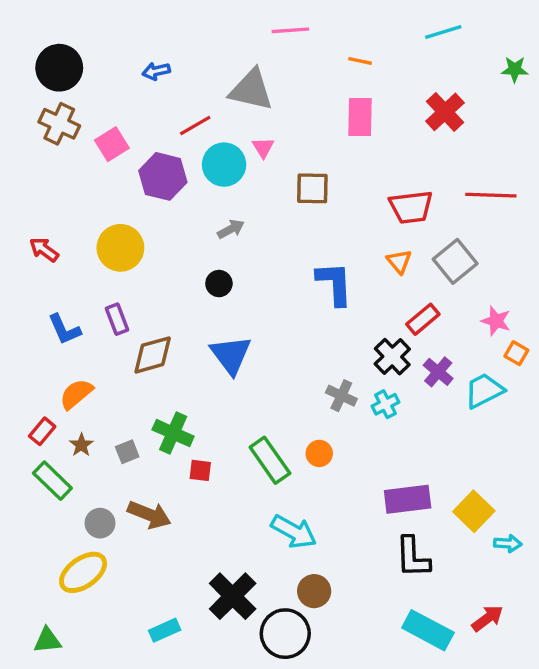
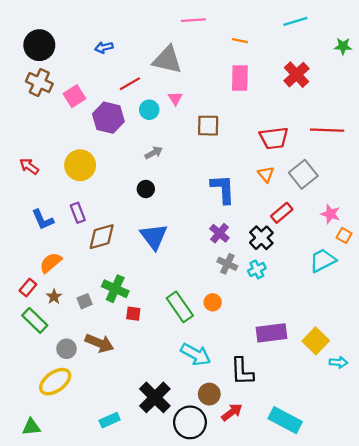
cyan circle: (224, 165) -> (149, 110), size x0.7
purple cross: (438, 372) -> (219, 233), moved
black L-shape: (413, 557) -> (242, 371), moved
red arrow: (487, 618) -> (232, 412), moved

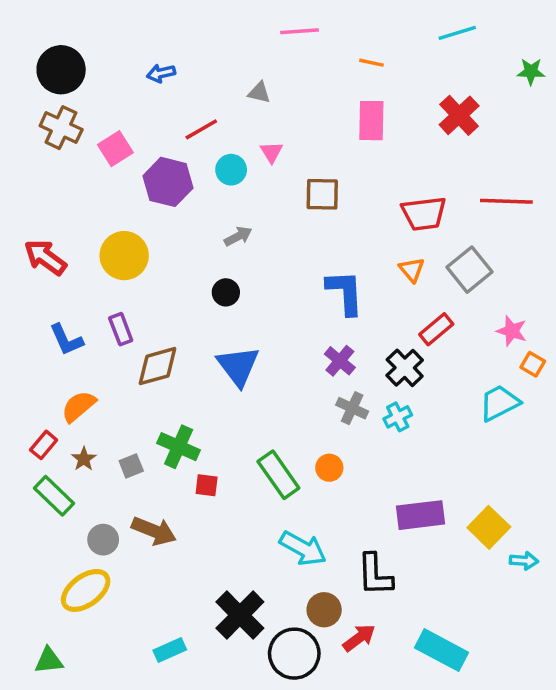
gray triangle: (167, 60) -> (259, 93), size x0.5
red arrow: (29, 166) -> (45, 257), size x1.4

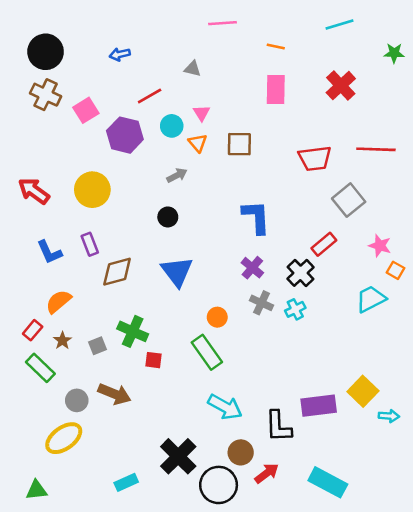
orange triangle: (412, 270) -> (198, 143), moved
orange circle: (329, 468) -> (217, 317), moved
purple rectangle: (420, 515) -> (319, 406), moved

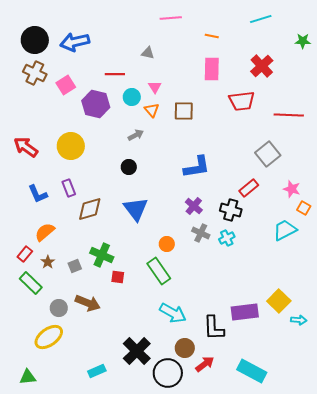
blue arrow: (120, 54) -> (75, 42), moved, size x1.8
red line: (150, 96) -> (115, 74), turned 30
red trapezoid: (315, 158) -> (242, 101), moved
blue L-shape: (256, 217) -> (197, 167), turned 84
black cross: (301, 273) -> (231, 210), turned -30

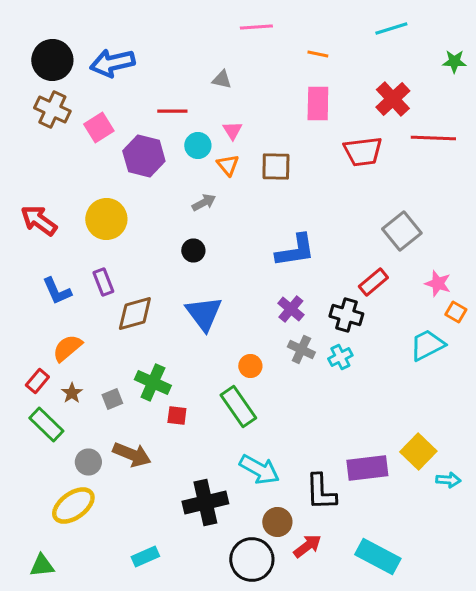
red line: (289, 115) -> (433, 138), moved
black cross: (137, 351) -> (205, 502), moved, turned 32

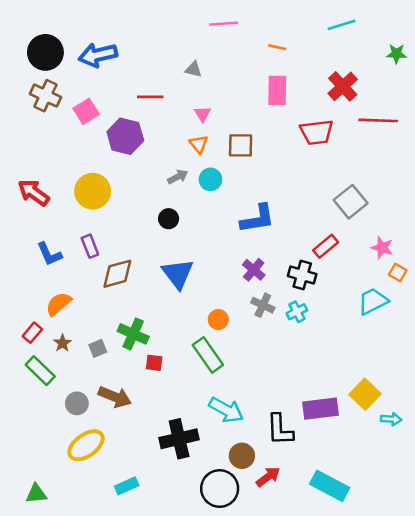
cyan circle: (198, 146) -> (210, 179), moved
yellow ellipse: (73, 506) -> (86, 445), moved

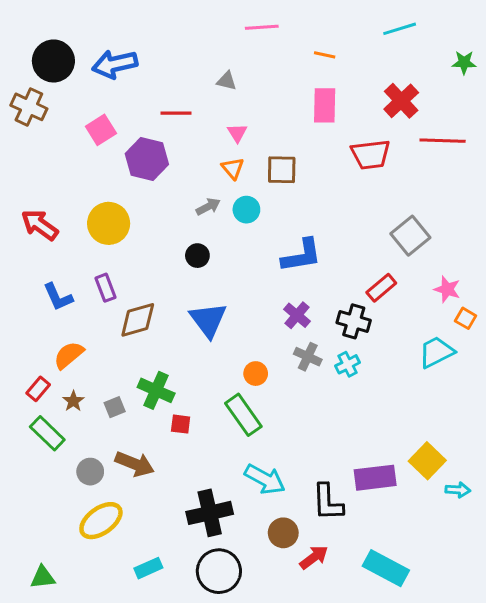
brown cross: (45, 96) -> (29, 107), moved
black circle: (220, 489) -> (219, 571), moved

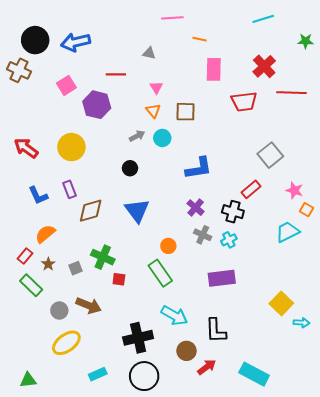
orange line: (325, 55) -> (200, 39), moved
purple rectangle: (375, 478) -> (222, 278), moved

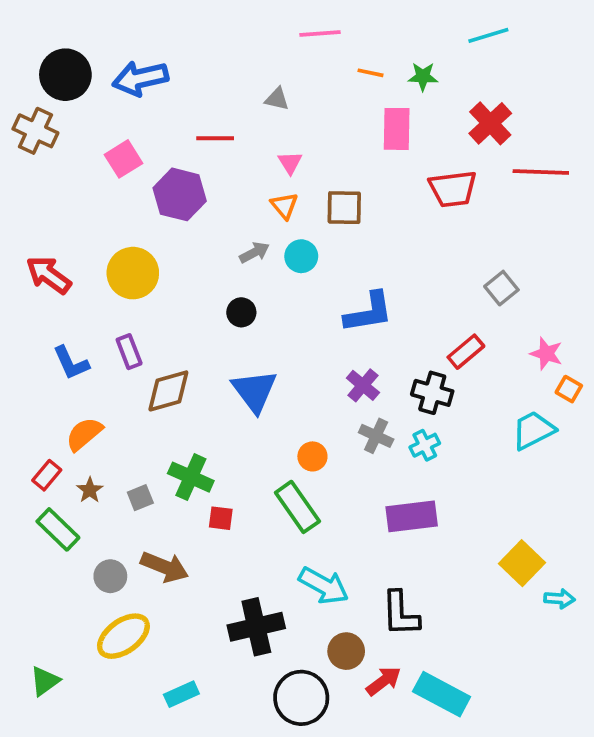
green star: (306, 41) -> (423, 77), moved
gray square: (270, 155) -> (501, 288), size x0.7
cyan rectangle: (254, 374) -> (442, 694), moved
black circle: (144, 376) -> (301, 698), moved
green triangle: (28, 380) -> (45, 681), moved, turned -30

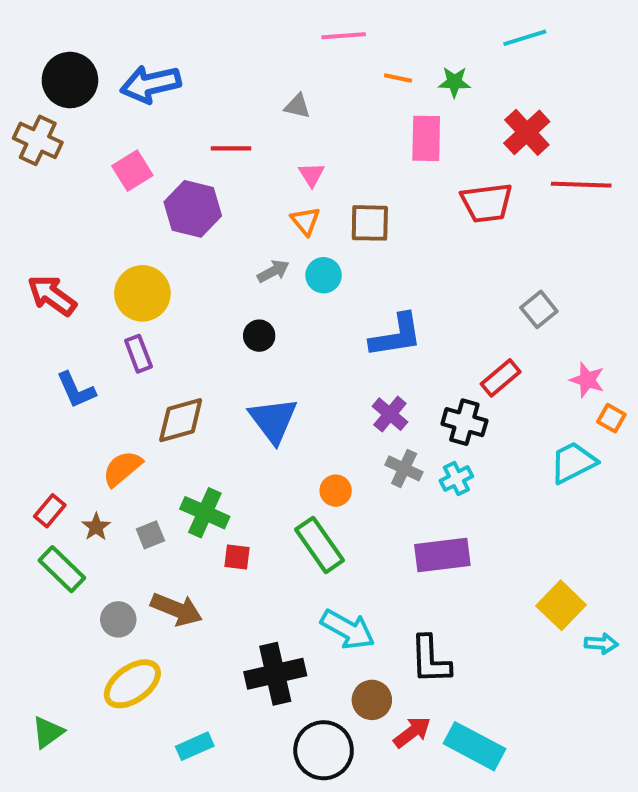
purple rectangle: (129, 352) -> (138, 354), moved
orange semicircle: (84, 434) -> (122, 468), moved

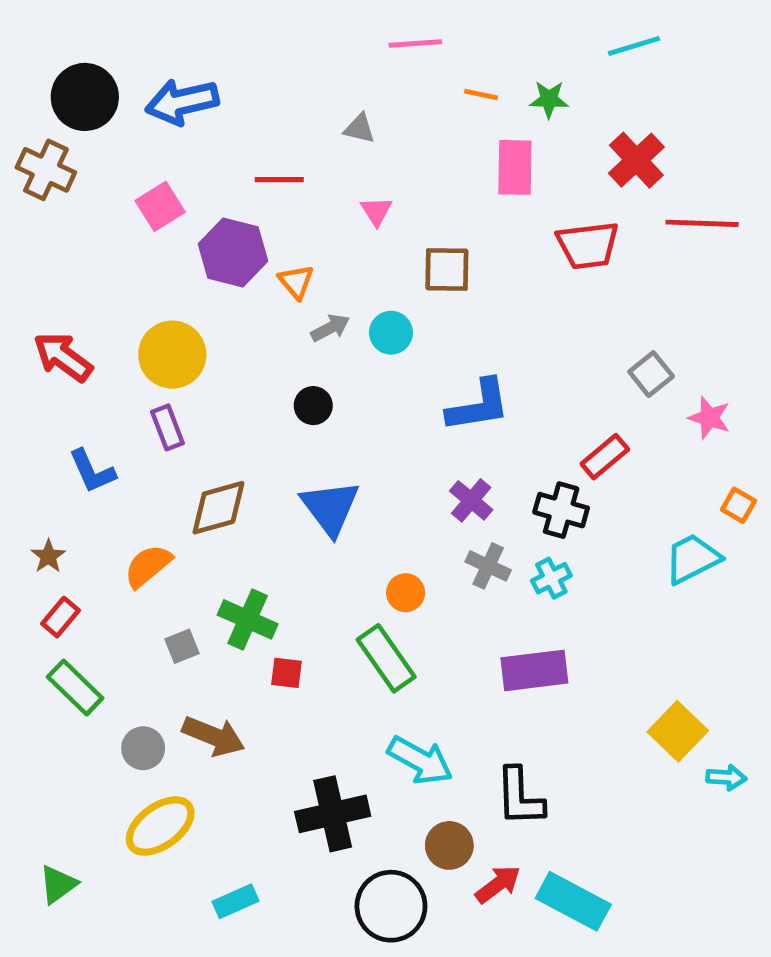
orange triangle: (305, 221) -> (296, 282), moved
pink star: (587, 380) -> (709, 418), moved
brown star: (96, 527) -> (48, 556), moved

